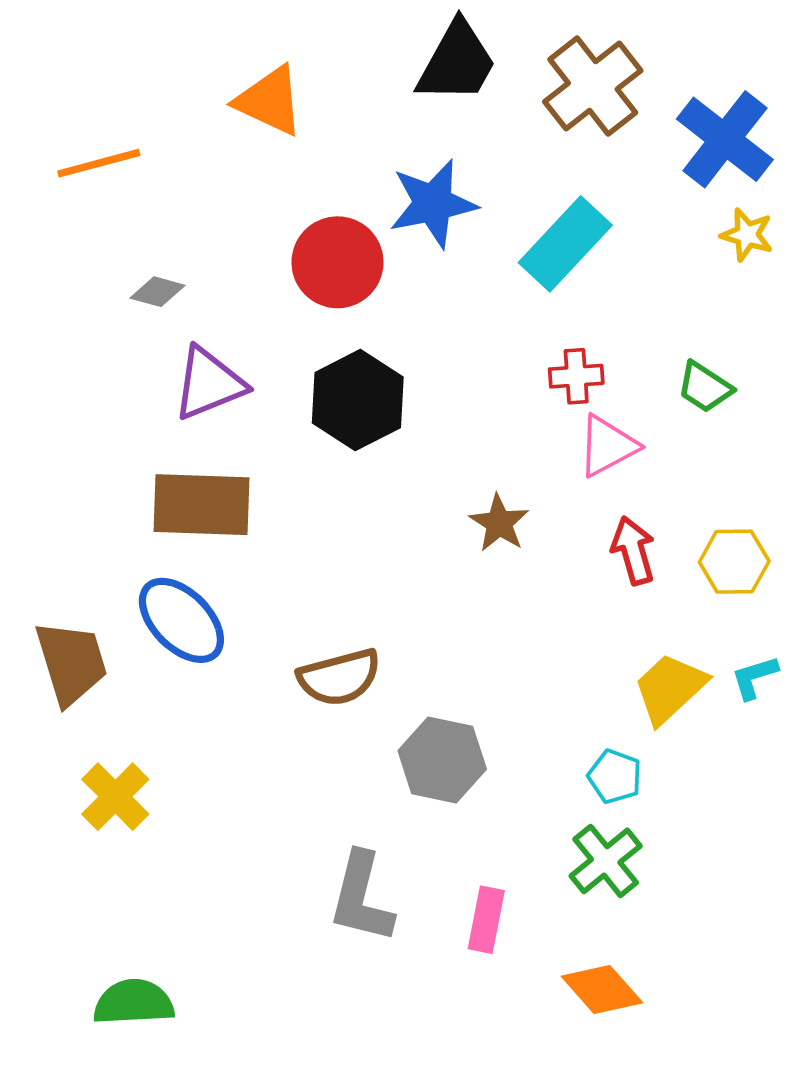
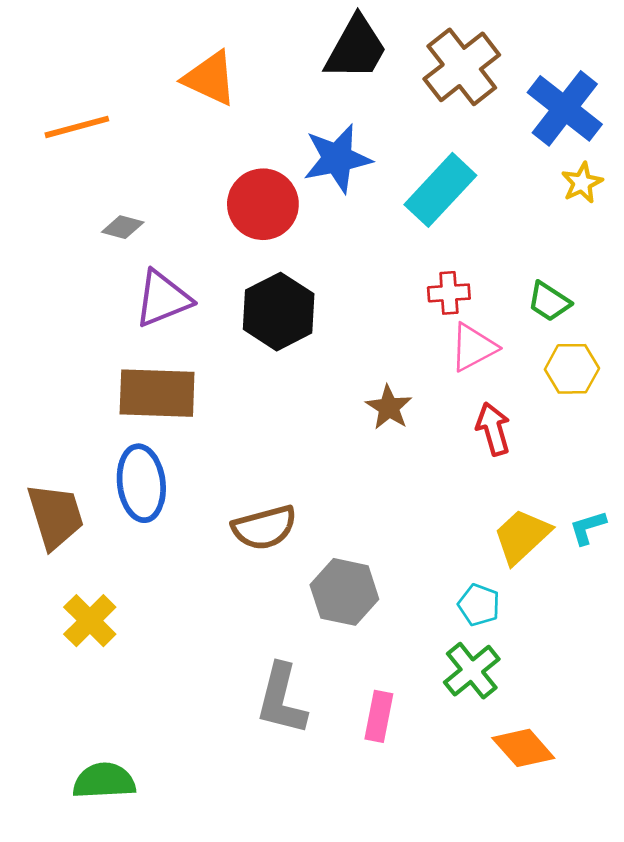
yellow star: (747, 235) -> (582, 183), turned 30
yellow hexagon: (734, 562) -> (572, 369), moved
blue ellipse: (181, 620) -> (141, 483), turned 38
orange diamond: (602, 989) -> (523, 748), moved

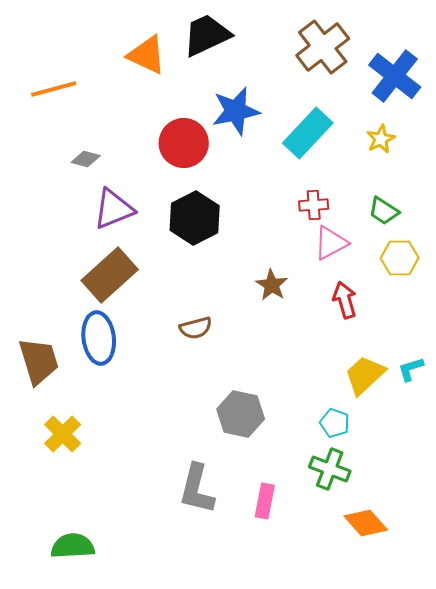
black trapezoid: (356, 48) -> (207, 35), moved, turned -144
yellow star: (582, 183) -> (381, 139), moved
brown rectangle: (157, 393) -> (110, 275), turned -44
brown semicircle: (264, 528) -> (196, 328), moved, size x0.7
green cross: (472, 671) -> (330, 469), turned -30

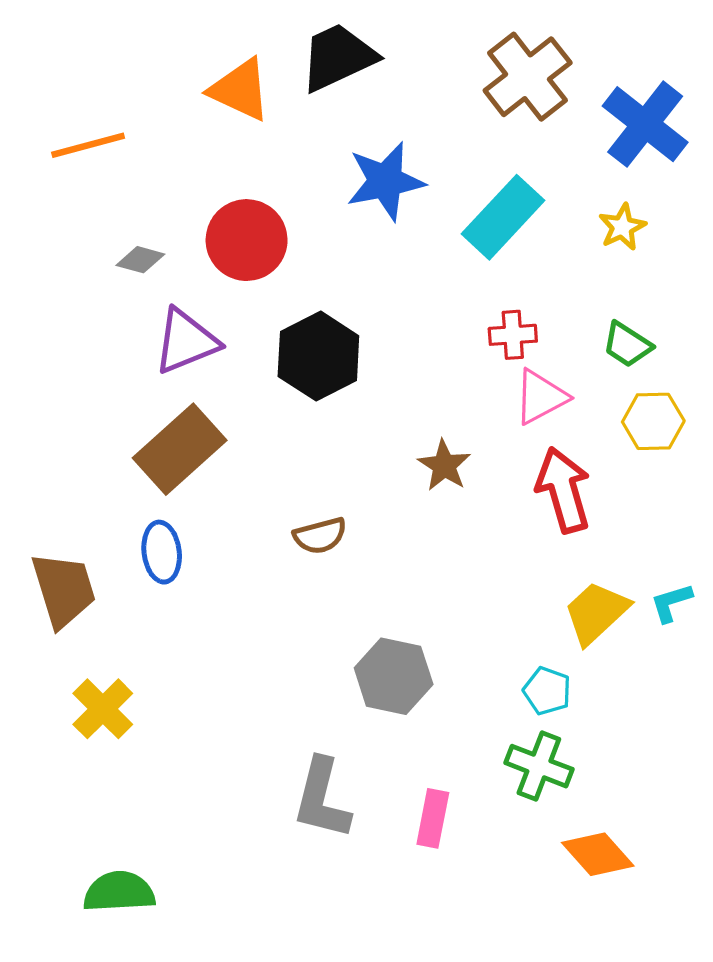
red circle: (184, 143) -> (247, 240), moved
red arrow: (345, 300) -> (563, 490), size x1.4
blue ellipse: (99, 338) -> (162, 552), size x0.7

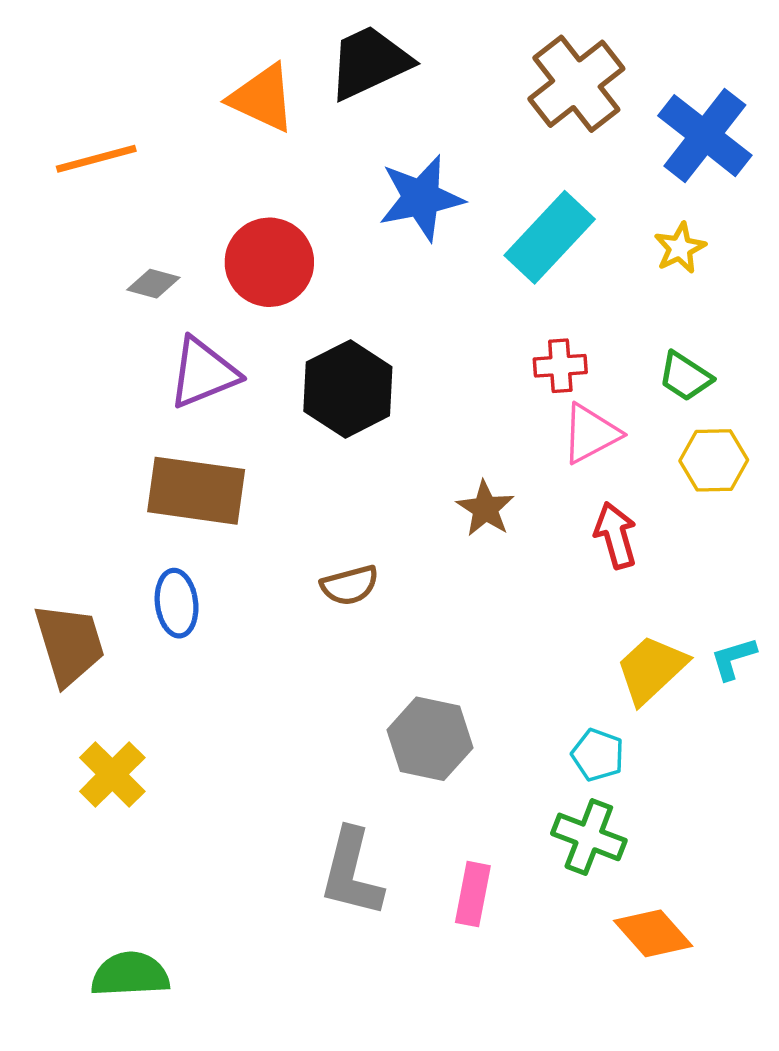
brown rectangle: (180, 449) -> (196, 491), turned 50
red arrow: (563, 490) -> (616, 535), size x0.7

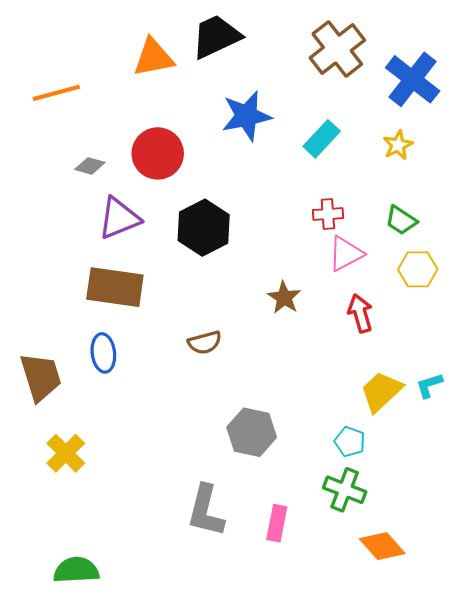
orange triangle: (262, 98) -> (154, 57), turned -36
cyan rectangle: (550, 237) -> (322, 139), size x0.7

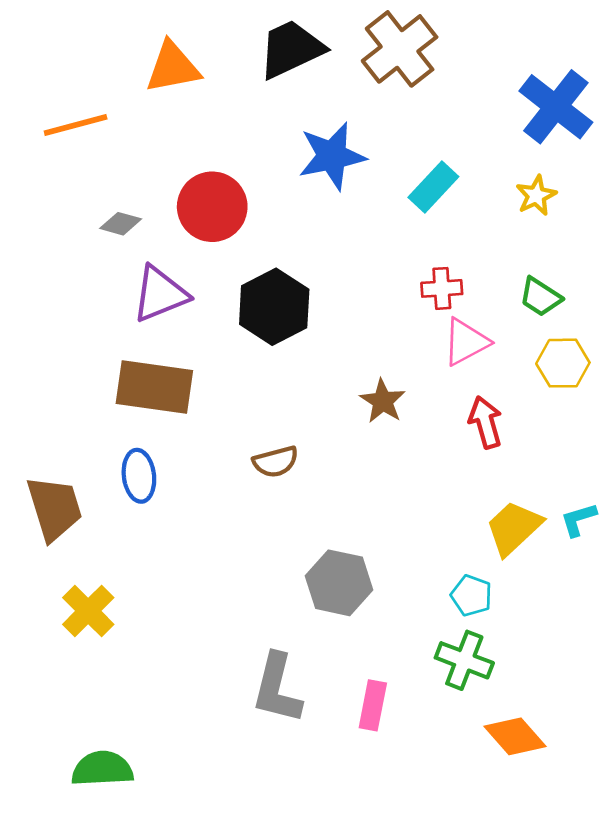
brown cross: (337, 49) -> (400, 49), moved
orange triangle: (154, 57) -> (173, 67), moved

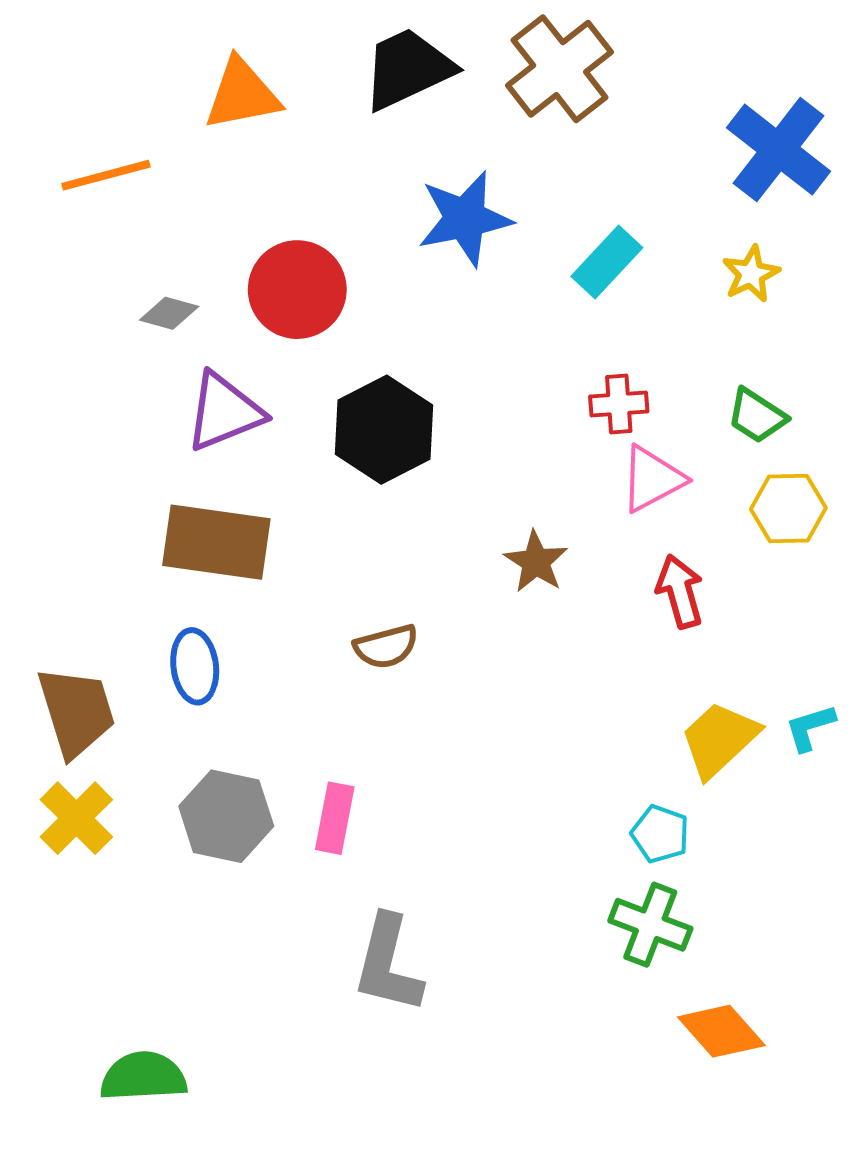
gray hexagon: (339, 583) -> (226, 816), moved
yellow cross: (88, 611) -> (76, 818), moved
pink rectangle: (373, 705) -> (335, 818), moved

